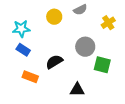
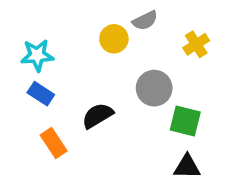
yellow circle: (54, 17) -> (114, 39), moved
orange rectangle: (30, 77) -> (54, 143), turned 35
black triangle: (77, 90) -> (187, 167), moved

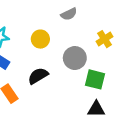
yellow circle: (114, 39) -> (40, 39), moved
yellow cross: (196, 44) -> (104, 39), moved

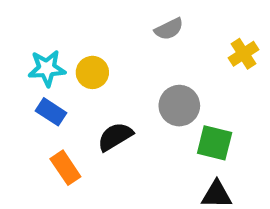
yellow circle: (40, 39) -> (92, 72), moved
yellow cross: (104, 39) -> (243, 54), moved

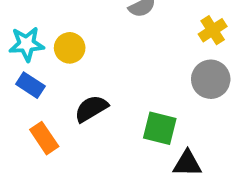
gray circle: (179, 106) -> (211, 79), moved
green square: (215, 143) -> (160, 128), moved

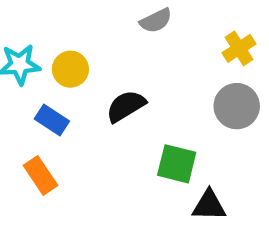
blue rectangle: (30, 85) -> (52, 120), moved
black semicircle: (91, 109) -> (126, 106), moved

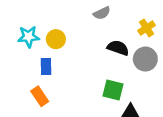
black semicircle: (126, 106) -> (118, 48), moved, turned 50
blue rectangle: (52, 120) -> (46, 66), turned 56

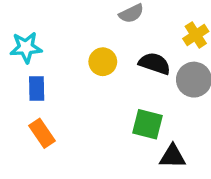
yellow circle: (56, 39) -> (103, 62), moved
blue rectangle: (46, 66) -> (37, 89), moved

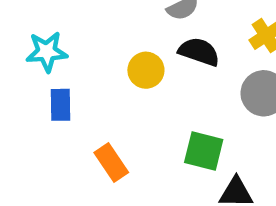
black semicircle: (155, 64) -> (199, 52), moved
orange rectangle: (42, 133) -> (111, 163), moved

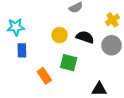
black semicircle: (199, 52) -> (85, 37), moved
green square: (204, 151) -> (69, 63), moved

